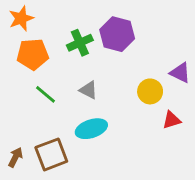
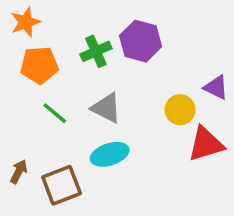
gray triangle: (89, 90) -> (106, 108), size x1.4
red triangle: (172, 120) -> (206, 144), size x1.6
brown arrow: (15, 157) -> (19, 172), moved

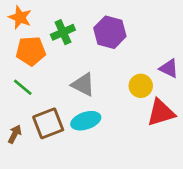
orange star: (26, 22) -> (20, 17), turned -30
green cross: (96, 51) -> (63, 32), moved
green line: (55, 113) -> (23, 87), moved
brown square: (62, 185) -> (48, 123), moved

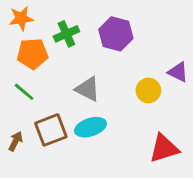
orange star: (20, 17) -> (21, 18), turned -30
red triangle: (161, 113) -> (164, 148), moved

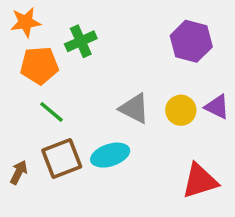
purple hexagon: (116, 34) -> (191, 41), moved
purple triangle: (178, 72) -> (217, 107), moved
gray triangle: (88, 89) -> (134, 108), moved
green line: (24, 92) -> (51, 112), moved

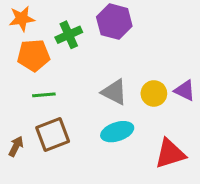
purple hexagon: (191, 41) -> (114, 22), moved
green line: (51, 112) -> (44, 95), turned -45
cyan ellipse: (110, 155) -> (117, 132), moved

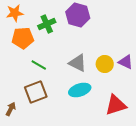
green line: (44, 95) -> (39, 65), moved, turned 35
brown arrow: (16, 146) -> (11, 109), moved

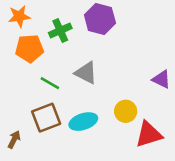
gray triangle: (78, 63) -> (86, 73), moved
yellow circle: (105, 64) -> (126, 111), moved
cyan ellipse: (80, 90) -> (83, 122), moved

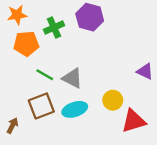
gray triangle: (86, 73) -> (72, 78), moved

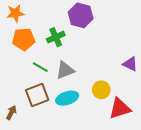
green cross: (54, 28) -> (56, 37), moved
gray triangle: (72, 78) -> (65, 70), turned -48

